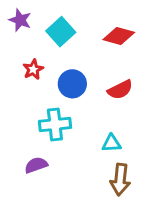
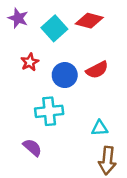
red diamond: (119, 36) -> (89, 21), moved
red semicircle: (120, 90) -> (97, 70), moved
purple semicircle: (36, 165) -> (32, 147), turned 60

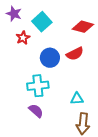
red diamond: (89, 21) -> (83, 27), moved
red star: (30, 62) -> (23, 38), moved
purple semicircle: (32, 147) -> (36, 111), moved

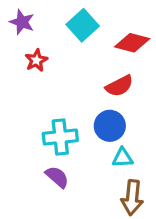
cyan square: (42, 22) -> (83, 25), moved
blue circle: (50, 58) -> (110, 126), moved

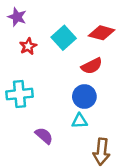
cyan square: (83, 25) -> (64, 38), moved
cyan cross: (60, 137) -> (19, 94), moved
cyan triangle: (123, 158) -> (79, 121), moved

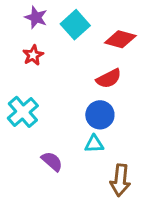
purple star: (17, 17) -> (36, 17), moved
cyan square: (64, 38) -> (75, 25), moved
cyan cross: (19, 94) -> (23, 112), turned -35

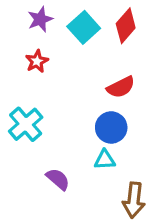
purple star: (36, 17) -> (40, 19), turned 30
red diamond: (120, 39) -> (126, 26), moved, turned -64

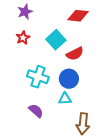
red diamond: (126, 26) -> (78, 16), turned 55
cyan square: (84, 27) -> (56, 40), moved
cyan cross: (26, 124) -> (38, 77), moved, turned -30

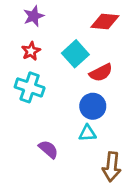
cyan cross: (38, 77) -> (30, 87), moved

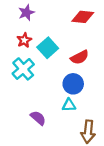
cyan square: (75, 54) -> (48, 48), moved
cyan cross: (30, 87) -> (23, 69), turned 30

